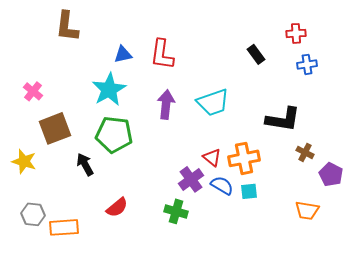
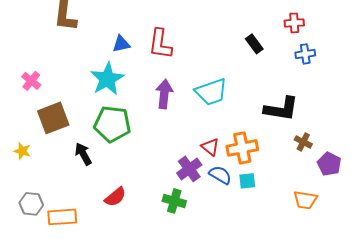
yellow star: (24, 161) -> (22, 151), size x0.7

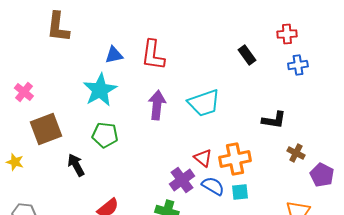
black L-shape: (281, 109) -> (274, 120), size x0.7
green pentagon: (112, 124) -> (105, 135), size x0.7

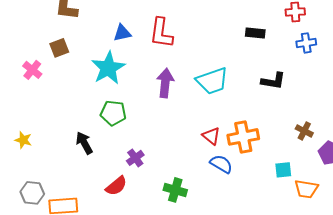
black rectangle: (247, 55) -> (255, 33), turned -48
black L-shape: (274, 120) -> (273, 81), moved
brown square: (46, 129) -> (59, 48), moved, size x0.6
purple cross: (182, 180) -> (135, 158), moved, size x0.7
cyan square: (240, 192) -> (283, 170), moved

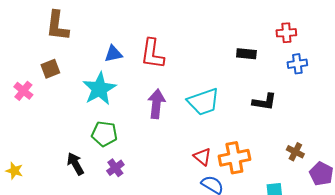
yellow star: (23, 140) -> (14, 171), moved
purple cross: (135, 158) -> (115, 168), moved

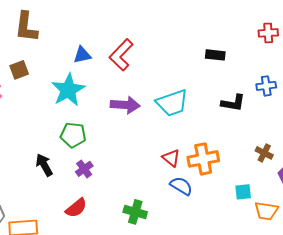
red cross: (286, 33) -> (268, 33), moved
red L-shape: (152, 54) -> (121, 55), turned 36
blue cross: (297, 64) -> (266, 86), moved
purple arrow: (156, 104) -> (125, 105), turned 88

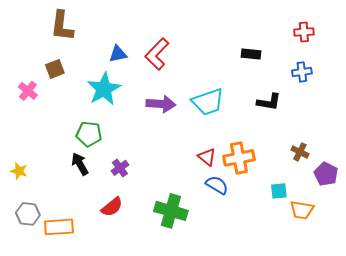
blue cross: (266, 86) -> (302, 72), moved
green pentagon: (73, 135) -> (89, 134), moved
green cross: (135, 212) -> (171, 211), size x1.4

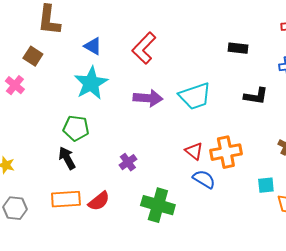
blue triangle: (118, 54) -> (93, 46), moved, turned 42
brown square: (55, 69) -> (33, 56), moved, turned -36
purple cross: (120, 168) -> (128, 162), moved
orange rectangle: (59, 227) -> (66, 199), moved

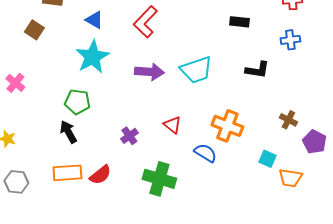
pink cross: (15, 85) -> (15, 83), moved
red triangle: (194, 151) -> (172, 125), moved
orange cross: (226, 152) -> (227, 126), turned 32
cyan square: (266, 185) -> (267, 159), turned 30

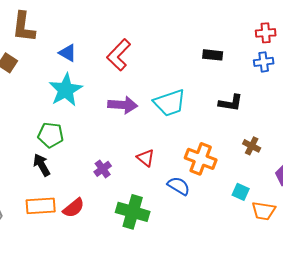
blue cross: (290, 40) -> (264, 62), moved
brown cross: (288, 120) -> (252, 146), moved

